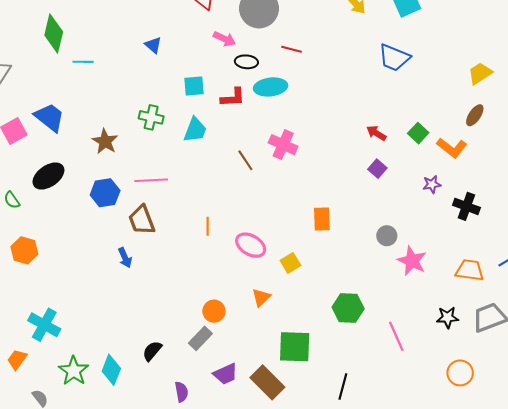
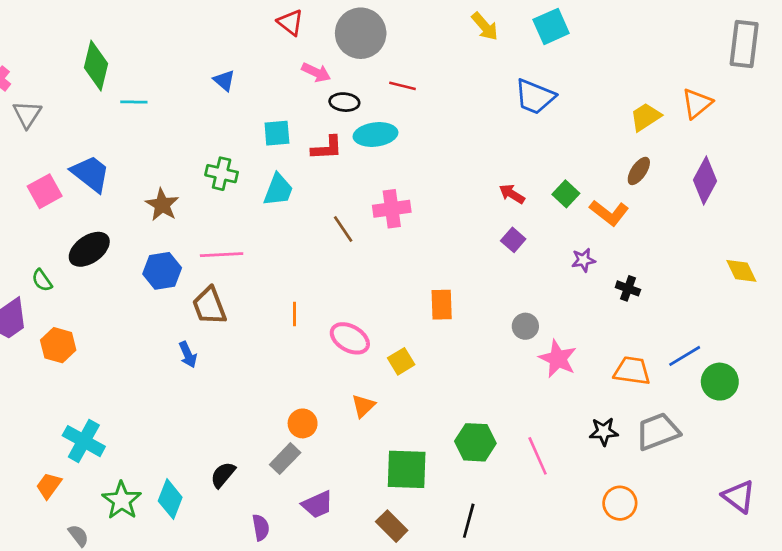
pink cross: (283, 145) -> (392, 209), turned -32
black cross: (466, 206) -> (628, 288), size x0.7
green hexagon: (348, 308) -> (475, 442), moved
brown rectangle: (267, 382) -> (392, 526), moved, size x0.7

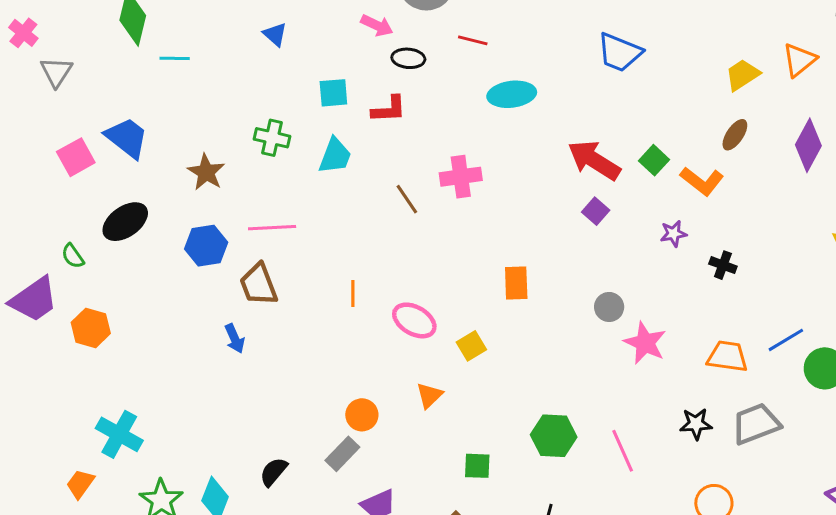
cyan ellipse: (375, 134) -> (512, 94), moved
red arrow: (512, 194) -> (594, 160), size x1.8
green square: (407, 469) -> (477, 466), size x0.6

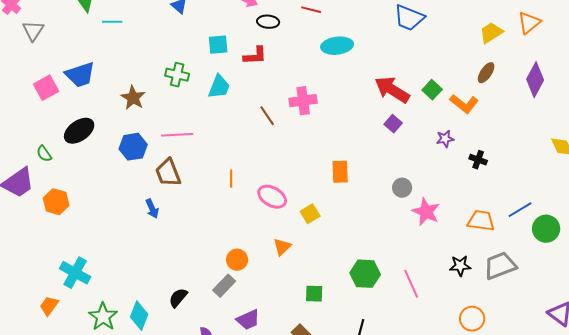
blue trapezoid: (127, 138) -> (80, 75), turned 124

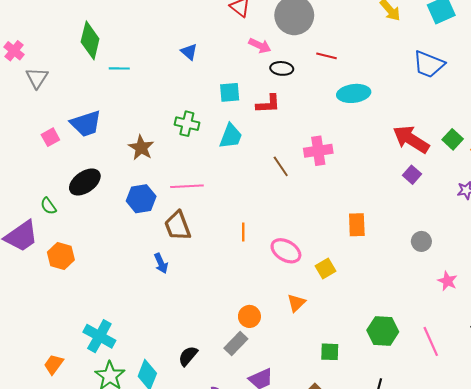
pink square: (46, 88) -> (50, 137), size x0.7
pink star: (426, 212) -> (447, 281), moved, size x0.7
cyan cross: (75, 273) -> (99, 336), moved

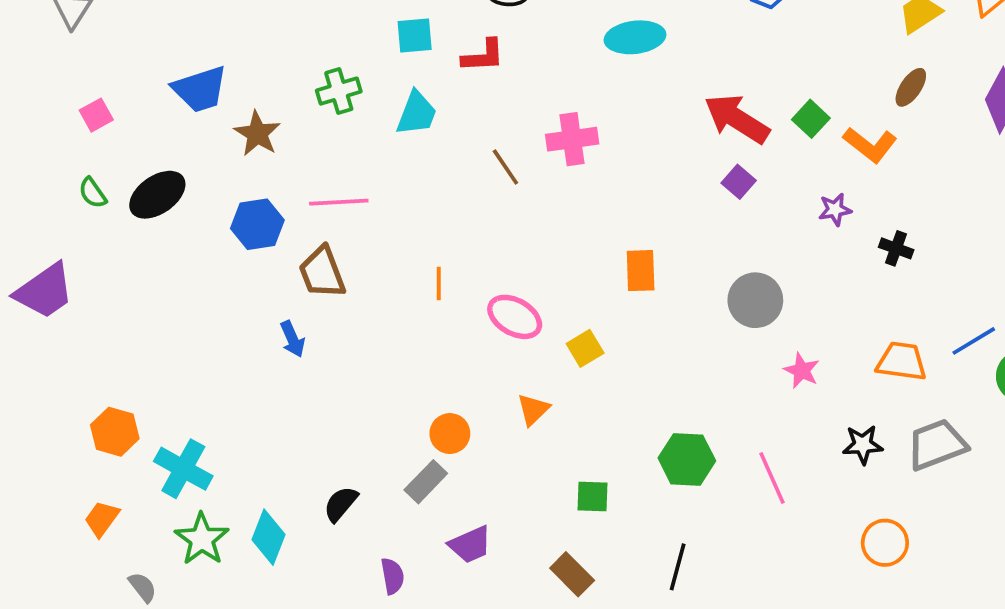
blue trapezoid: (86, 124) -> (200, 89), moved
green cross: (187, 124) -> (339, 91), turned -30
green semicircle: (48, 206) -> (93, 193), moved
gray circle: (421, 241) -> (755, 300), size x1.5
orange hexagon: (61, 256) -> (115, 432), moved

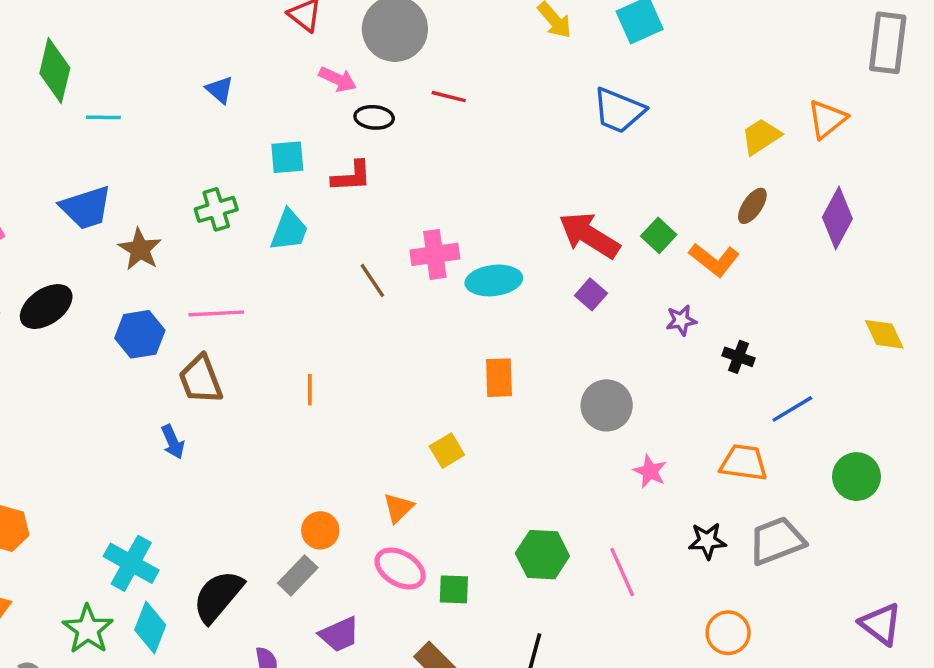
cyan ellipse: (635, 37) -> (494, 280), moved
pink ellipse: (515, 317) -> (400, 569), moved
blue line: (974, 341) -> (792, 409), moved
cyan cross: (183, 469) -> (131, 563), moved
black semicircle: (341, 504) -> (218, 596), size x1.6

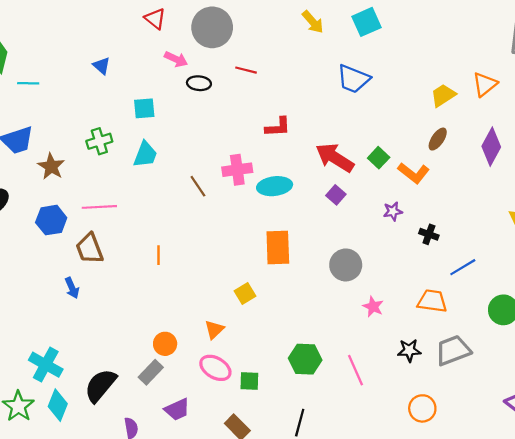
red L-shape: (352, 176) -> (278, 127), moved
orange rectangle: (499, 378) -> (278, 247), size x1.4

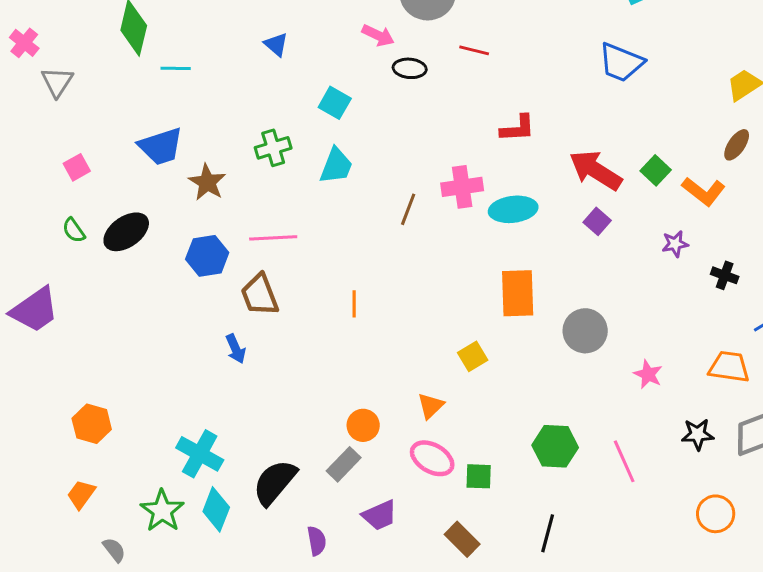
cyan square: (144, 108) -> (335, 103), turned 35
brown line: (198, 186) -> (408, 209), turned 55
gray circle: (346, 265) -> (585, 331), moved

